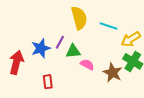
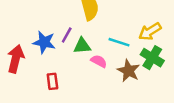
cyan line: (108, 26) -> (119, 42), moved
blue star: (41, 48) -> (44, 42), turned 30

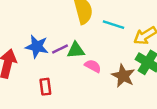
purple line: (67, 35) -> (60, 49), moved, turned 35
cyan line: (119, 42) -> (113, 25), moved

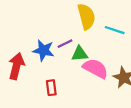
purple line: (60, 49) -> (65, 44), moved
pink semicircle: (93, 66) -> (95, 68), size x1.6

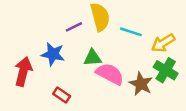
purple line: (65, 44) -> (74, 27), moved
red rectangle: (51, 88) -> (62, 95), turned -49

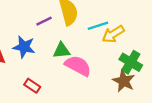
cyan line: (131, 32) -> (98, 26), turned -36
yellow arrow: (163, 43) -> (113, 34), moved
brown star: (141, 84) -> (124, 81), moved

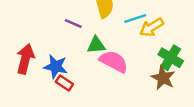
purple line: (44, 21) -> (73, 24), moved, turned 49
blue star: (24, 47) -> (56, 67), moved

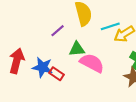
purple line: (73, 24) -> (58, 31), turned -64
red rectangle: (64, 83) -> (56, 74), moved

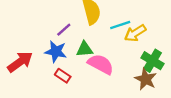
red arrow: (17, 61) -> (20, 62), turned 40
blue star: (42, 67) -> (56, 51), moved

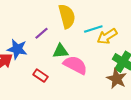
blue star: (56, 51) -> (17, 49), moved

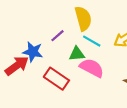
cyan line: (93, 29) -> (92, 41), moved, turned 48
red rectangle: (40, 76) -> (56, 79), size x1.6

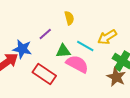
yellow semicircle: (83, 19) -> (69, 18), size x0.6
cyan line: (92, 41) -> (85, 46), moved

